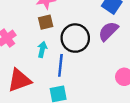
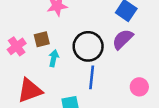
brown square: (46, 22) -> (42, 39), moved
blue line: (60, 65) -> (92, 77), moved

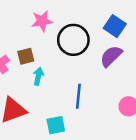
black circle: (88, 46) -> (73, 40), moved

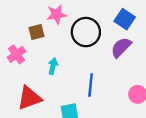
brown square: (26, 56) -> (36, 32), moved

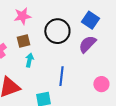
pink star: (56, 14) -> (22, 16), moved
brown square: (36, 32) -> (23, 41), moved

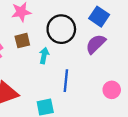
cyan arrow: (29, 60) -> (44, 55), moved

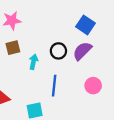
black circle: (61, 29) -> (58, 51), moved, size x0.6
pink circle: (112, 90) -> (93, 86), moved

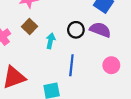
brown square: (13, 48) -> (29, 26), turned -32
purple semicircle: (82, 51) -> (100, 30), turned 66

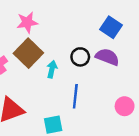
brown square: (29, 26) -> (28, 53), size x1.6
pink circle: (111, 65) -> (125, 106), moved

